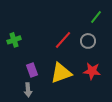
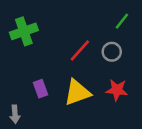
green cross: (14, 40) -> (24, 31), moved, size x1.5
gray arrow: (28, 90) -> (15, 114), moved

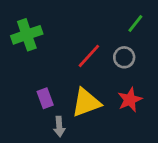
red star: (117, 90) -> (130, 100), turned -30
gray arrow: (15, 114) -> (59, 127), moved

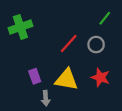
red star: (130, 100) -> (100, 77), turned -30
yellow triangle: (86, 103) -> (66, 80), turned 30

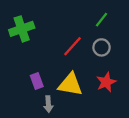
green line: (105, 18) -> (102, 20), moved
red star: (100, 77) -> (106, 82), turned 30

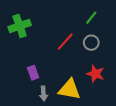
red star: (106, 82) -> (95, 74), turned -30
yellow triangle: (70, 84) -> (69, 89), moved

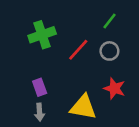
green cross: (20, 26) -> (42, 35), moved
gray arrow: (43, 93) -> (40, 112), moved

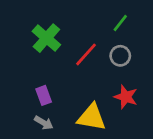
green cross: (42, 35) -> (46, 38), turned -30
gray arrow: (40, 112) -> (44, 123), turned -56

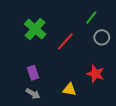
gray circle: (120, 56) -> (102, 37), moved
yellow triangle: (92, 117) -> (69, 89), size x0.6

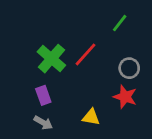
green cross: (35, 29) -> (51, 59), moved
gray circle: (102, 37) -> (129, 68), moved

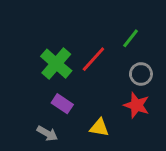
green line: (120, 23) -> (131, 38), moved
purple rectangle: (43, 95) -> (62, 104), moved, turned -36

